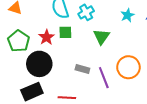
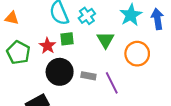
cyan star: (127, 15) -> (131, 15), size x1.5
black circle: (39, 64) -> (60, 72), moved
orange circle: (128, 67) -> (137, 54), moved

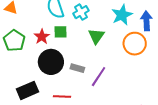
orange circle: (137, 54) -> (135, 44), moved
purple line: (112, 83) -> (99, 77), turned 55

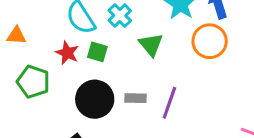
green square: (61, 32) -> (97, 52), turned 32
red star: (42, 37) -> (67, 53), moved

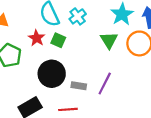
green triangle: (151, 45) -> (109, 40), moved
gray rectangle: (135, 98) -> (79, 86), moved

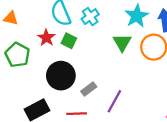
purple line: (105, 83) -> (114, 101), moved
gray rectangle: (79, 86) -> (89, 89), turned -48

